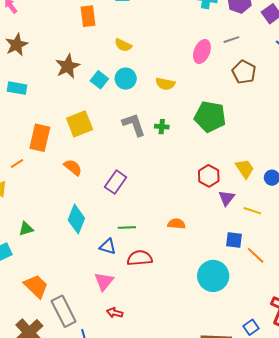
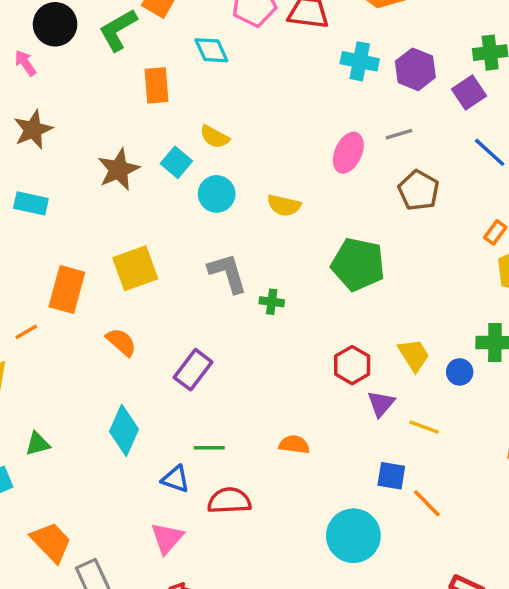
cyan square: (99, 80) -> (176, 162), moved
green cross: (162, 127) -> (272, 302), moved

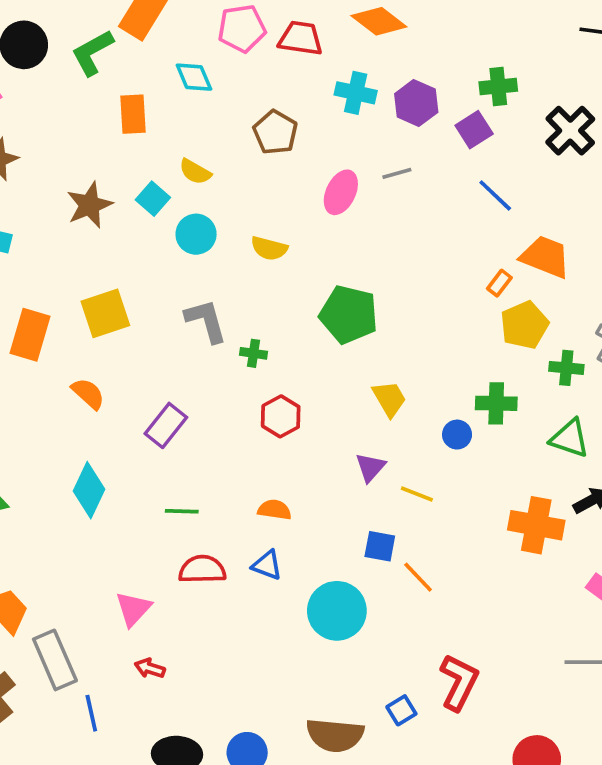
brown pentagon: (419, 190) -> (275, 132), moved
yellow trapezoid: (414, 355) -> (389, 399), moved
red hexagon: (352, 365) -> (281, 416), moved
blue triangle: (176, 479) -> (267, 565), moved

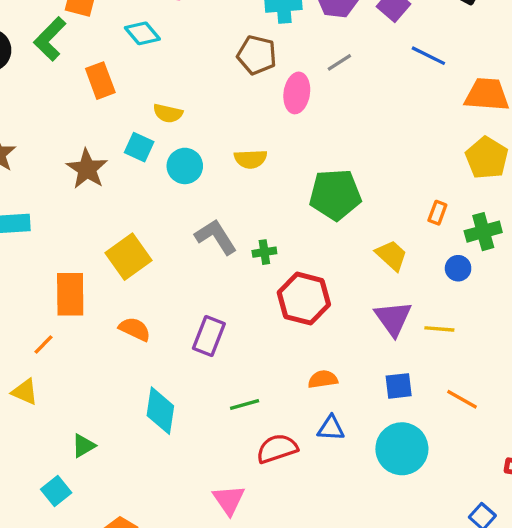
brown pentagon: (275, 132) -> (257, 55), moved
orange rectangle: (499, 283) -> (437, 213), moved
red hexagon: (281, 416) -> (304, 299), size x1.4
purple triangle: (370, 467) -> (393, 318), size x1.4
blue square: (380, 546) -> (399, 386), moved

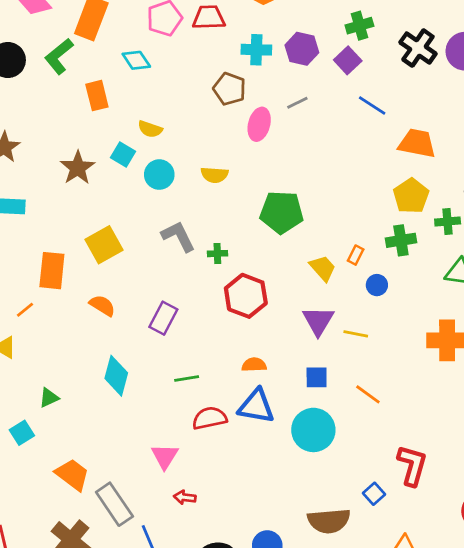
orange rectangle: (437, 213) -> (356, 255), moved
green cross: (483, 232) -> (401, 240), moved
blue triangle: (331, 428) -> (256, 406), size x1.6

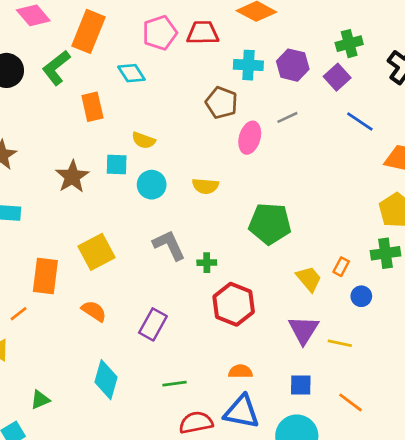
cyan square: (123, 155) -> (117, 165), turned -30

